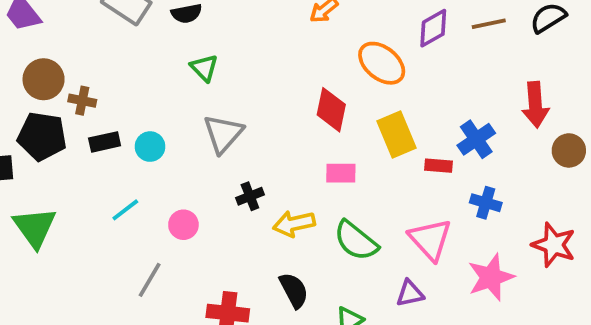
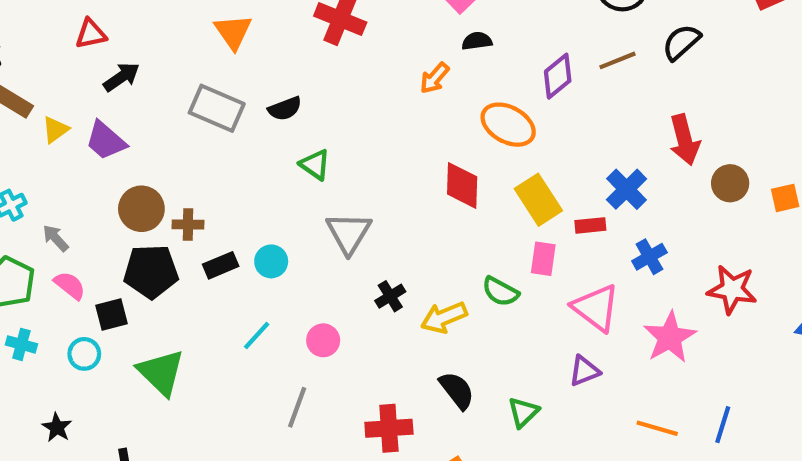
pink rectangle: (341, 173) -> (543, 259), moved, turned -72
blue cross: (486, 203) -> (649, 257), turned -36
green semicircle: (356, 241) -> (500, 292), moved, size x0.7

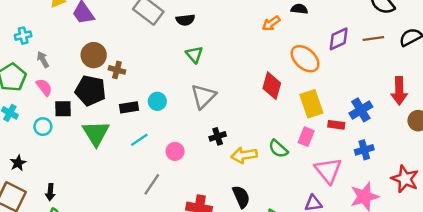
black rectangle: (221, 265) -> (129, 107), moved
green triangle: (161, 372) -> (96, 133), moved

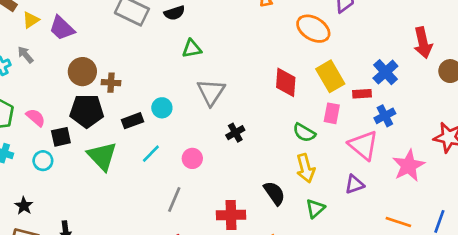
green triangle: (194, 54) -> (192, 49), turned -48
gray arrow: (43, 60) -> (25, 55), moved
red diamond: (272, 86) -> (286, 82), moved
blue cross: (364, 150) -> (385, 116), moved
yellow arrow: (244, 155) -> (306, 168), moved, turned -85

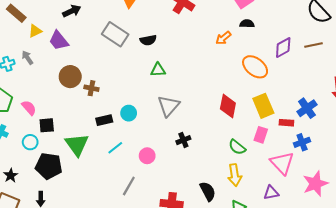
black pentagon: (87, 111) -> (49, 166), moved

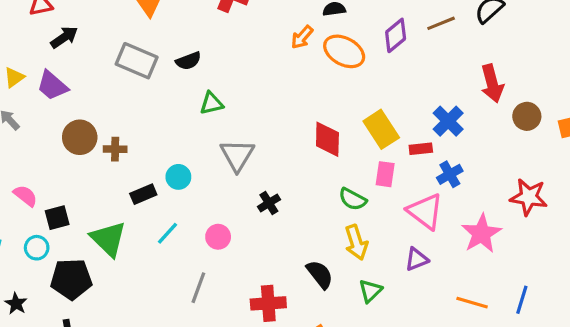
orange ellipse: (255, 67) -> (344, 51), moved

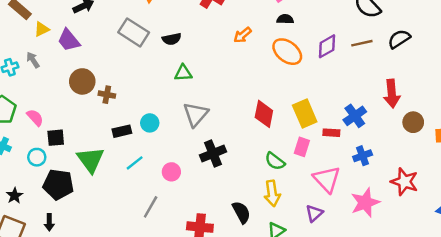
orange arrow: (302, 37) -> (242, 35), moved
blue cross: (450, 174) -> (363, 156), moved
black cross: (269, 203) -> (213, 153), size x1.5
purple triangle: (417, 259) -> (314, 213), turned -30

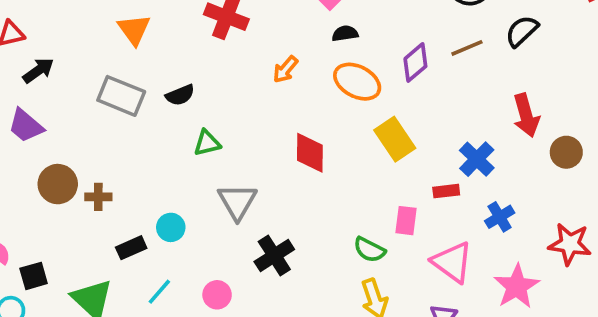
yellow rectangle: (305, 113) -> (395, 139), moved
red diamond: (264, 114) -> (310, 153), moved

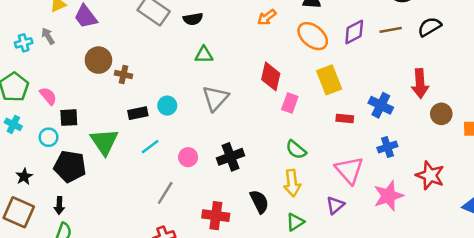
blue cross: (477, 159) -> (381, 105), turned -30
red rectangle: (446, 191) -> (345, 119), moved
pink rectangle: (406, 221) -> (290, 103), moved
black cross: (274, 255) -> (231, 157), moved

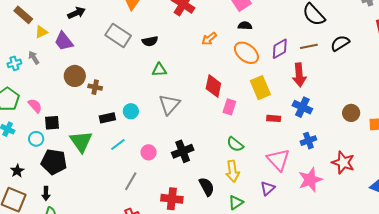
red arrow: (420, 83) -> (299, 75), moved

